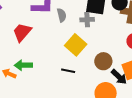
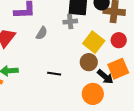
gray semicircle: (62, 15) -> (42, 33), moved, turned 48
yellow square: (76, 45) -> (94, 42), moved

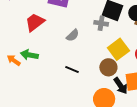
gray semicircle: (42, 33) -> (73, 35), moved

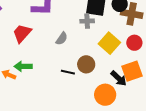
brown circle: (108, 67) -> (86, 64), moved

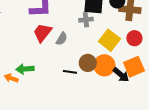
red trapezoid: (22, 33) -> (42, 33), moved
orange circle: (105, 95) -> (104, 65), moved

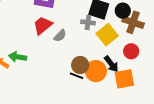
yellow square: (109, 40) -> (107, 35), moved
black line: (70, 72) -> (76, 76), moved
black arrow: (121, 75) -> (111, 64), moved

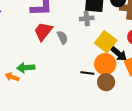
yellow square: (107, 35) -> (106, 42), moved
gray semicircle: (60, 36) -> (62, 37), turned -56
brown circle: (80, 65) -> (106, 82), moved

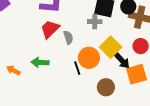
orange circle: (105, 64) -> (89, 58), moved
green arrow: (26, 68) -> (40, 62), moved
black line: (87, 73) -> (77, 68), moved, turned 56

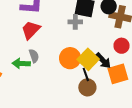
gray semicircle: (68, 37) -> (34, 56), moved
yellow square: (111, 47) -> (88, 59), moved
black line: (77, 68) -> (86, 74), moved

